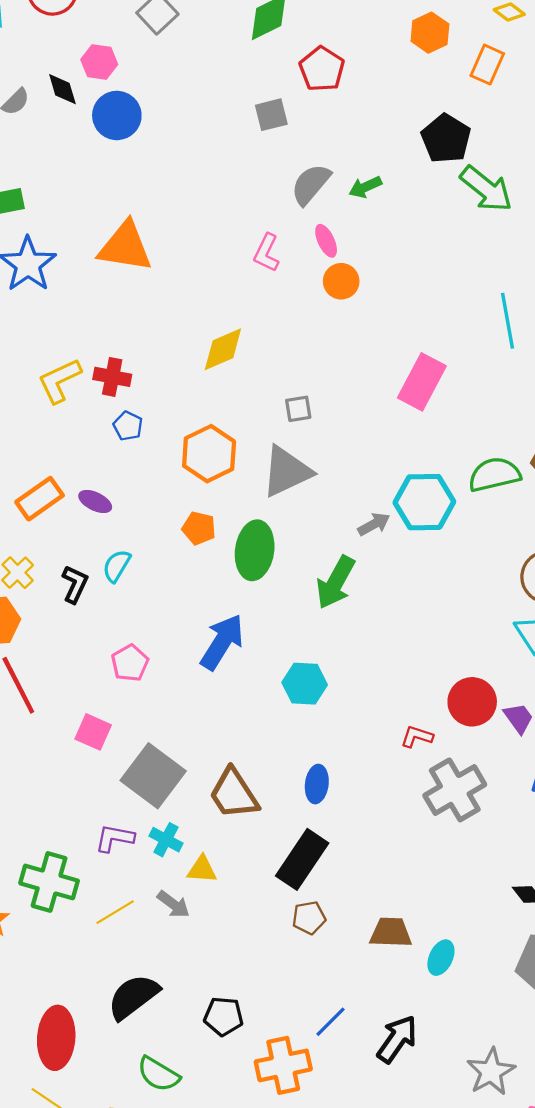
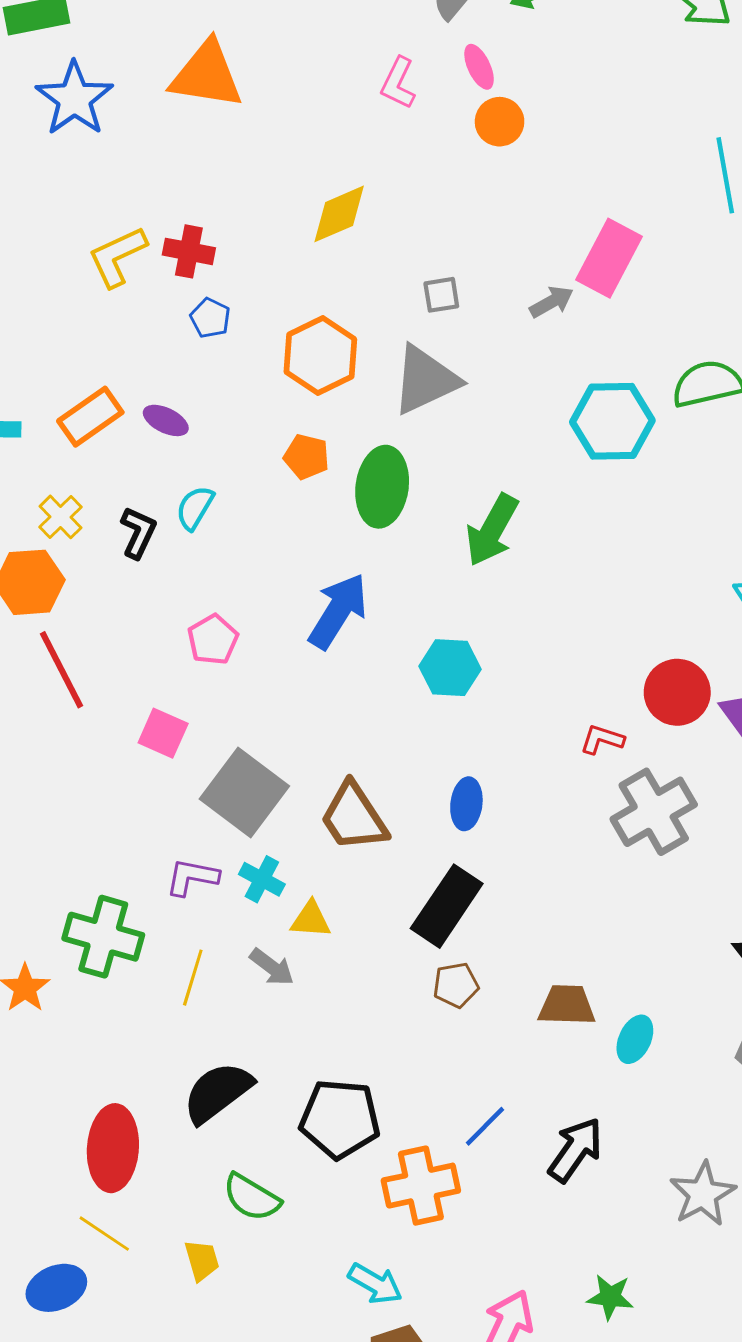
gray arrow: (374, 524) -> (551, 302), moved
yellow line: (115, 912) -> (193, 978), turned -42
black pentagon: (224, 1016) -> (340, 1119), size x1.5

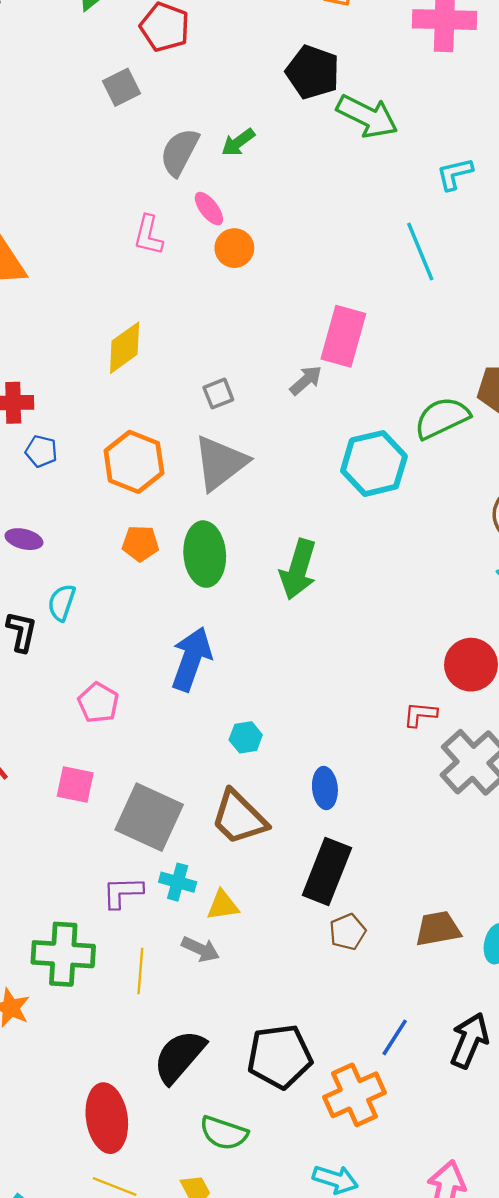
cyan hexagon: (450, 668) -> (246, 737), moved, size x0.7

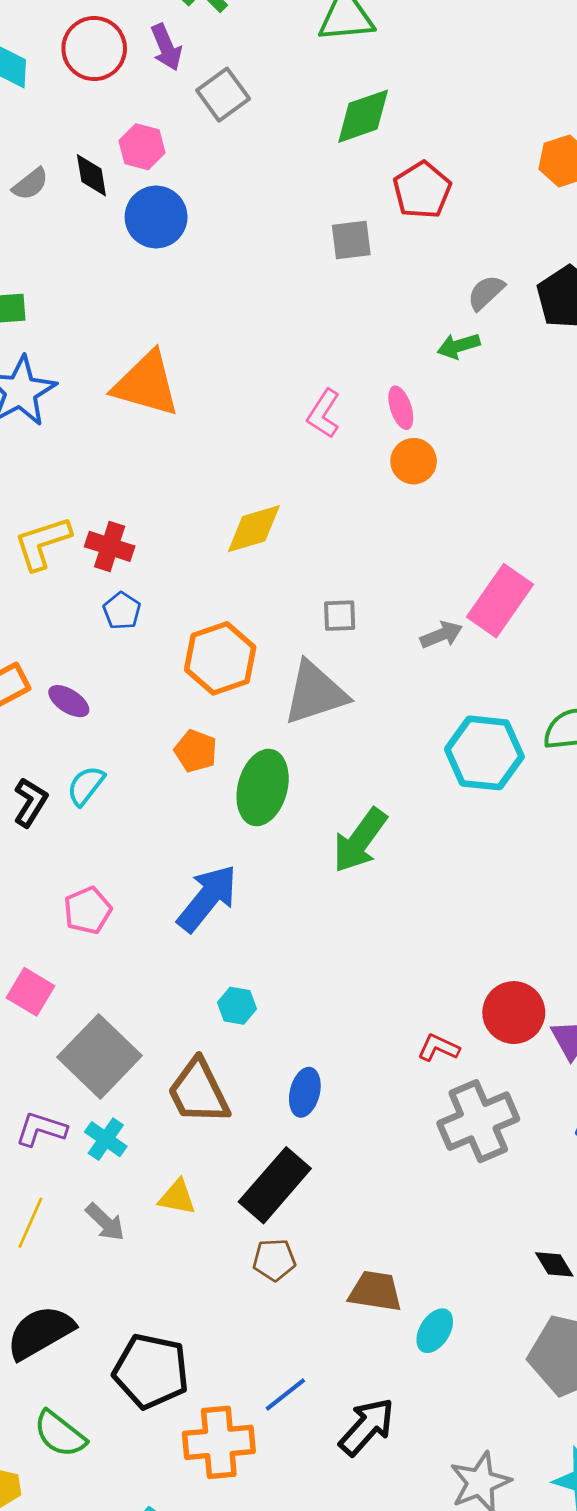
gray semicircle: (179, 152) -> (486, 293), moved, size x0.7
yellow triangle: (223, 905) -> (177, 1197), moved

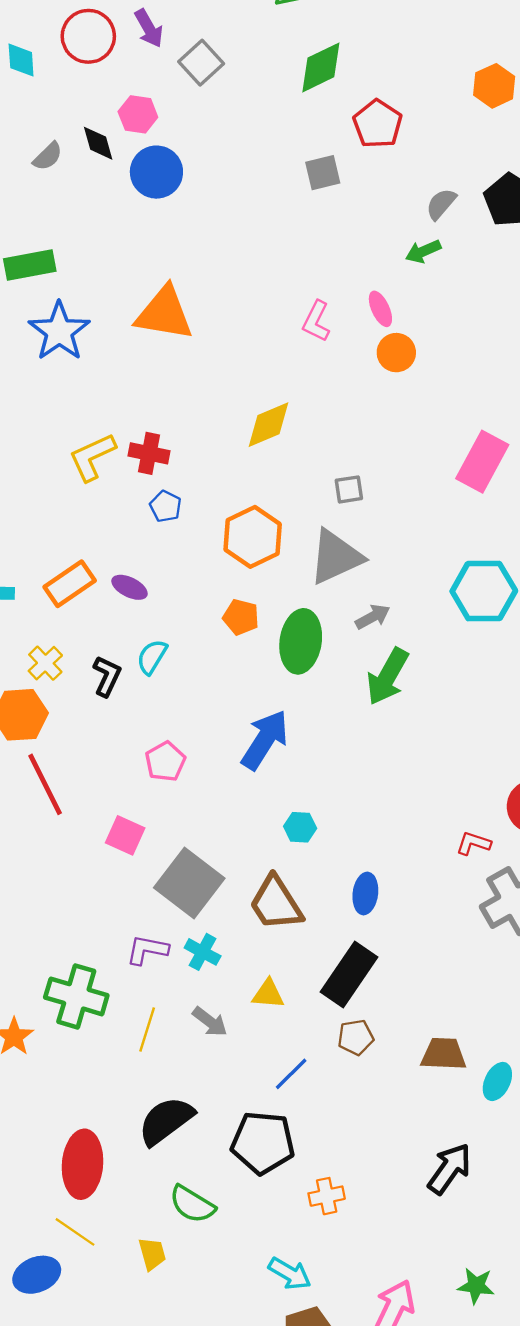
gray arrow: (441, 635) -> (373, 617), moved
blue line: (285, 1395) -> (291, 1074), moved
orange cross: (219, 1442) -> (327, 1196), size x0.6

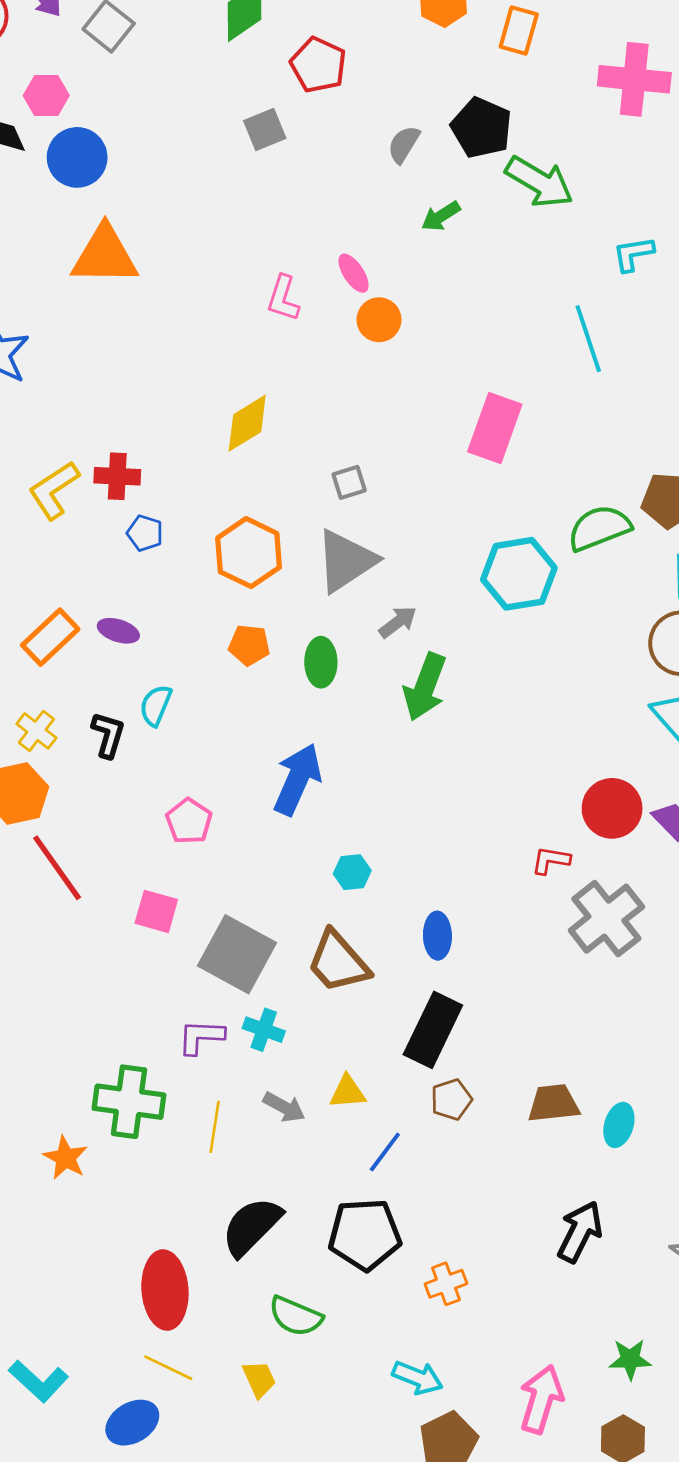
green arrow: (423, 251) -> (441, 216), moved
orange triangle: (164, 313) -> (105, 255), moved
green ellipse: (301, 641) -> (321, 662), size x0.7
yellow triangle: (268, 994) -> (348, 1092), moved

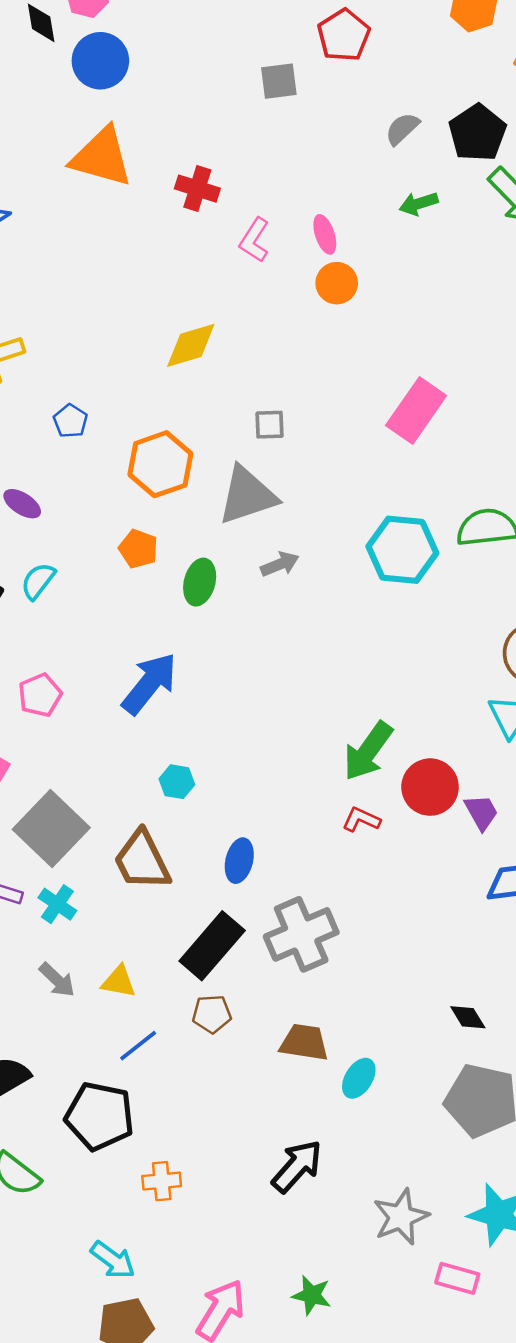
red cross: (117, 476) -> (197, 189), moved
green arrow: (425, 687) -> (368, 751), moved
gray cross: (606, 919) -> (301, 934), moved

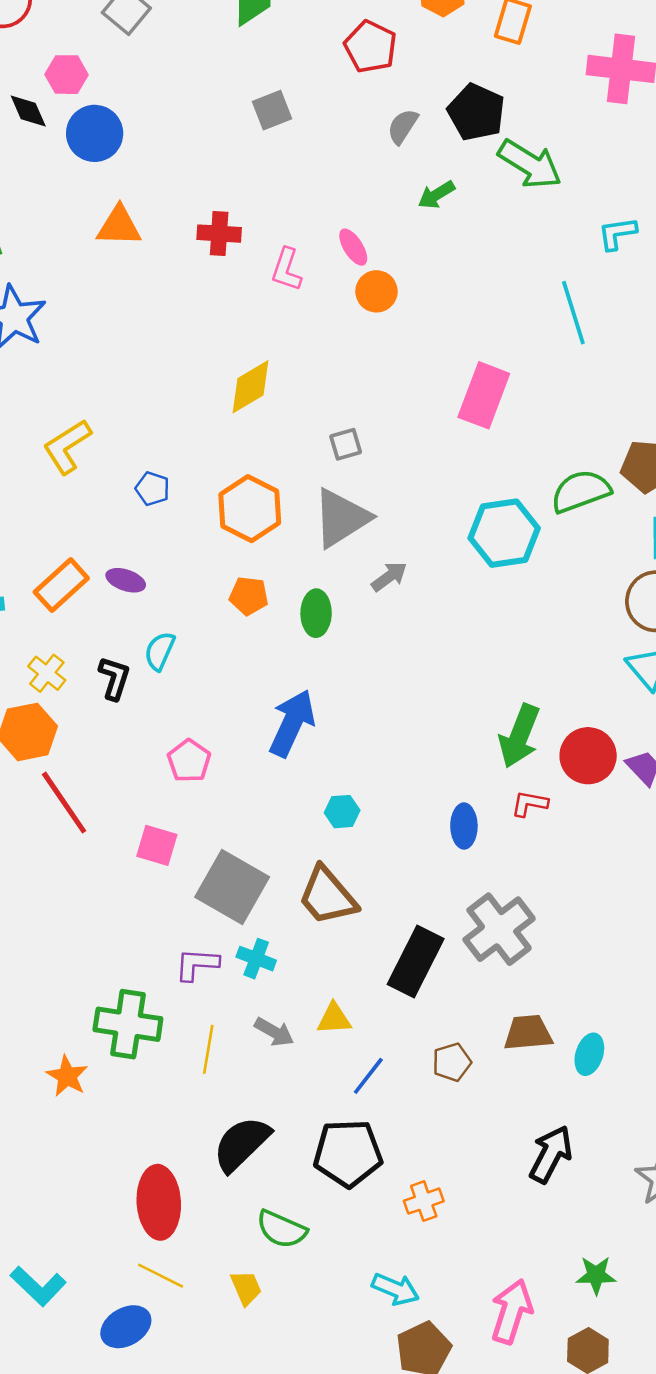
red pentagon: (344, 35) -> (371, 47), moved
orange triangle: (102, 157) -> (119, 226), size x0.7
blue ellipse: (239, 861) -> (464, 826), moved
brown pentagon: (212, 1014) -> (452, 1062), moved

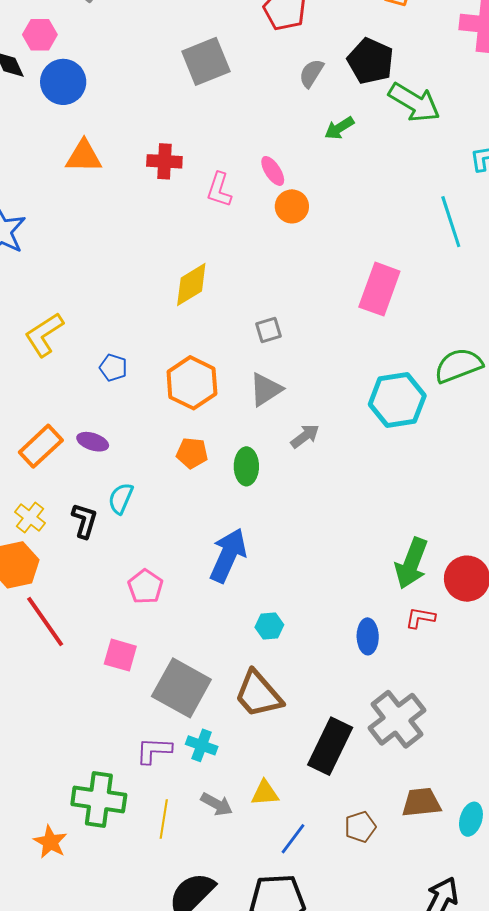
gray square: (272, 110) -> (206, 61), size x1.5
gray triangle: (341, 518) -> (266, 389), size x0.7

